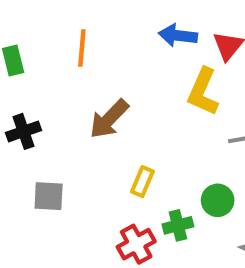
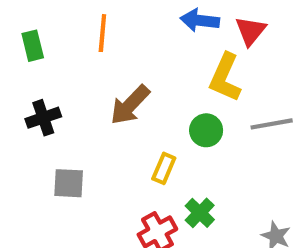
green circle: (218, 200) -> (206, 130), moved
green cross: (178, 225) -> (200, 213), turned -32

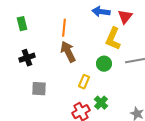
orange line: (102, 33) -> (64, 28), moved
brown arrow: (130, 105) -> (68, 52), turned 110

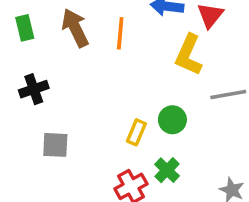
orange line: (64, 28) -> (120, 33), moved
brown arrow: (68, 52) -> (75, 28), moved
green circle: (104, 64) -> (172, 120), moved

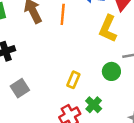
green circle: (172, 120) -> (111, 71), moved
gray square: (55, 145) -> (20, 88), turned -36

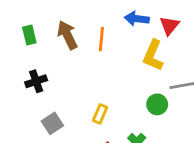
yellow rectangle: (73, 80) -> (100, 114), moved

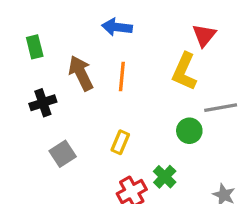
blue arrow: (137, 19) -> (117, 27), moved
brown arrow: (67, 35) -> (81, 73), moved
orange line: (101, 39) -> (122, 76), moved

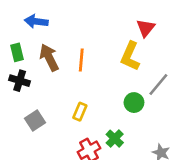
blue arrow: (117, 27) -> (36, 21), moved
green rectangle: (35, 47) -> (17, 52), moved
black cross: (43, 103) -> (20, 81), turned 36
gray line: (221, 108) -> (158, 85), turned -40

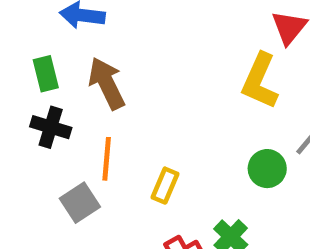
orange line: (81, 60) -> (107, 159), moved

